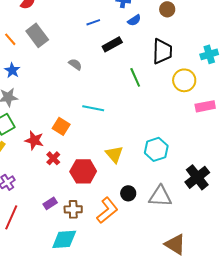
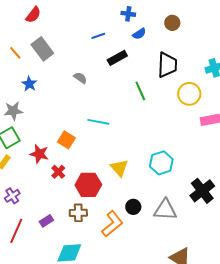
blue star: (12, 70) -> (29, 84), moved
purple rectangle: (50, 203) -> (46, 221), moved
brown cross: (73, 209) -> (78, 213), moved

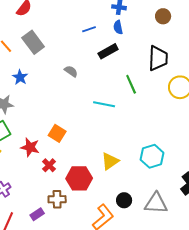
blue semicircle: (139, 34) -> (118, 27), moved, turned 112
cyan line: (98, 122) -> (104, 104), moved
yellow triangle: (119, 168) -> (110, 161), turned 36
brown cross: (78, 213) -> (57, 199), moved

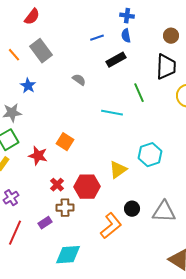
brown circle: (163, 16) -> (171, 36), moved
cyan hexagon: (152, 156) -> (150, 155), moved
red cross: (49, 165) -> (57, 185), moved

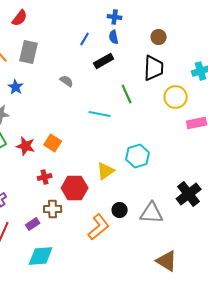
blue line: (97, 38) -> (85, 39), turned -40
gray rectangle: (41, 51) -> (29, 52), turned 50
red star: (38, 156) -> (26, 146), moved
red cross: (57, 185) -> (45, 177), moved, turned 32
cyan diamond: (68, 255) -> (41, 256), moved

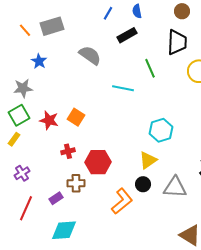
gray rectangle: (29, 52) -> (52, 26), turned 60
gray semicircle: (67, 81) -> (90, 55), size x1.6
yellow triangle: (106, 171) -> (148, 160), moved

